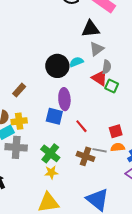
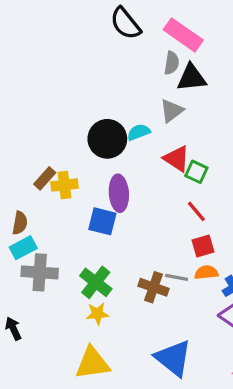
black triangle: (91, 29) -> (191, 78), moved
gray semicircle: (107, 67) -> (172, 63), moved
yellow cross: (19, 121) -> (64, 185), moved
red line: (81, 126) -> (196, 211), moved

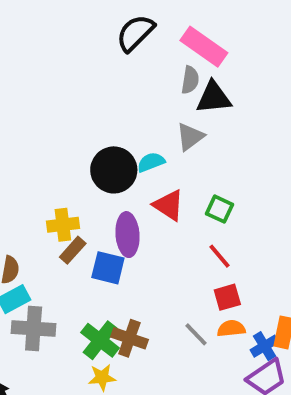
black semicircle: (125, 23) -> (135, 33), turned 84
red triangle: (177, 159) -> (169, 205), moved
brown rectangle: (45, 178) -> (73, 250), moved
gray line: (177, 277) -> (196, 334), turned 35
brown cross: (153, 287) -> (129, 338), moved

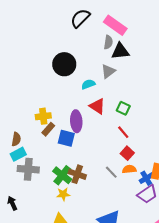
black circle: (114, 170) -> (64, 64), moved
red square: (227, 297) -> (127, 153), turned -32

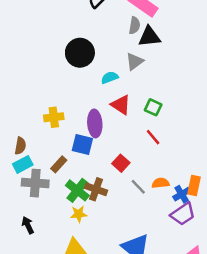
brown rectangle: (48, 129) -> (59, 164), moved
red square: (127, 153) -> (121, 163), moved
black arrow: (12, 203) -> (28, 225), moved

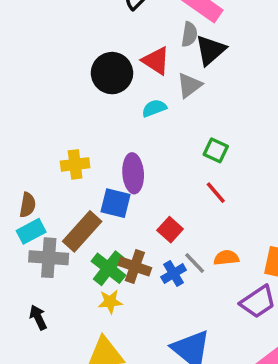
black triangle: (149, 37) -> (210, 50), turned -35
red triangle: (121, 105) -> (156, 61), moved
brown rectangle: (59, 164) -> (82, 231), size x1.6
blue cross: (182, 194) -> (174, 274), moved

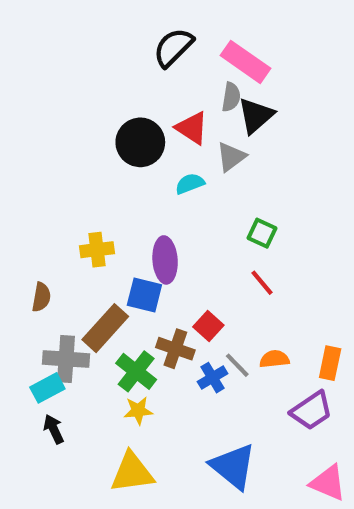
cyan rectangle: (31, 231) -> (47, 388), moved
brown cross: (135, 266) -> (175, 349), moved

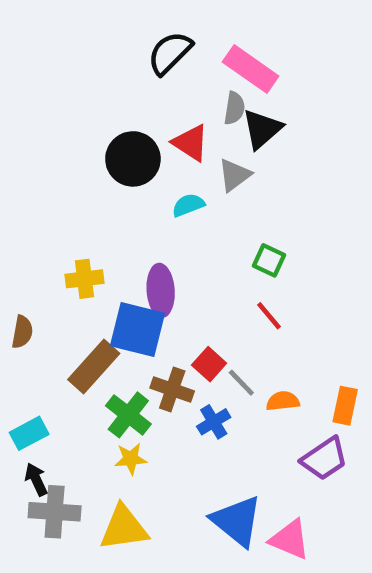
blue square: (144, 295) -> (138, 330), size x1.4
gray cross: (66, 359) -> (55, 512), moved
gray line: (237, 365) -> (241, 383), moved
pink triangle: (328, 483) -> (290, 539), moved

